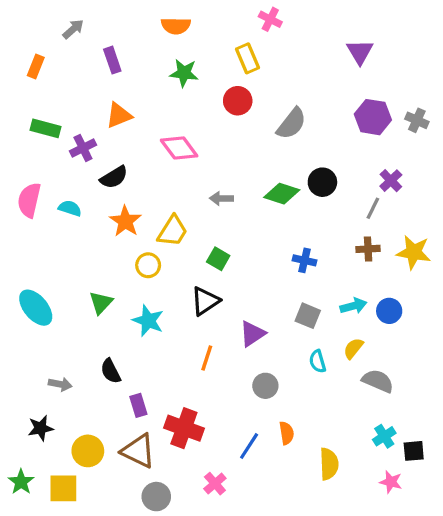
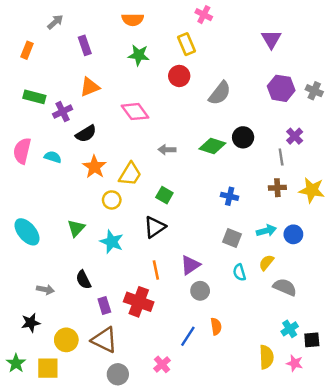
gray line: (373, 208) -> (281, 157), turned -35
purple triangle: (252, 334) -> (190, 265), moved
orange line: (207, 358) -> (156, 270), turned -30
red cross: (184, 428) -> (139, 302), moved
yellow semicircle: (329, 464) -> (266, 357), moved

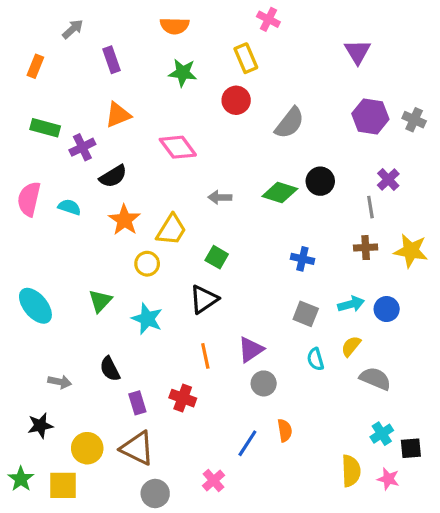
red cross: (139, 302) -> (183, 398), size x0.7

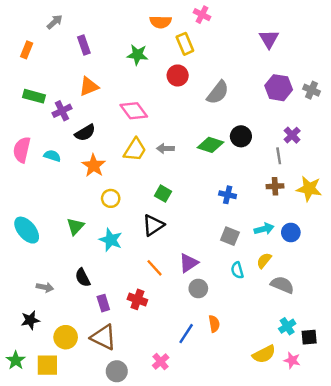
orange semicircle: (175, 26) -> (161, 22), moved
yellow trapezoid: (171, 230) -> (135, 150), moved
orange line: (205, 356) -> (154, 268), turned -30
yellow semicircle: (351, 471) -> (264, 354), turned 65

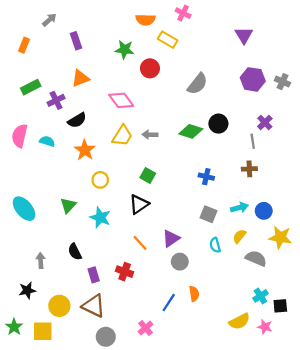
yellow rectangle: (185, 44) -> (168, 40), turned -36
red circle: (178, 75) -> (150, 68), moved
green rectangle: (34, 96) -> (31, 87), turned -42
yellow star: (309, 189) -> (280, 237), moved
gray arrow: (45, 287) -> (41, 261), turned -104

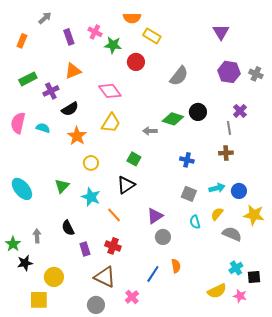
pink cross: (183, 13) -> (95, 32), moved
gray arrow: (150, 135) -> (150, 131), moved
orange line: (140, 243) -> (114, 215), moved
brown triangle: (94, 306) -> (105, 277), moved
green star: (14, 327) -> (13, 244), moved

